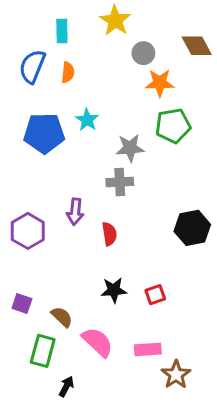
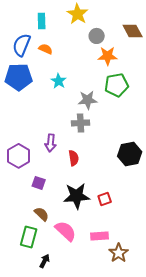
orange semicircle: (68, 72) -> (46, 49), turned -72
blue pentagon: (44, 133) -> (19, 77), moved
black star: (114, 290) -> (77, 196), size x1.5
purple square: (22, 303) -> (39, 183), moved

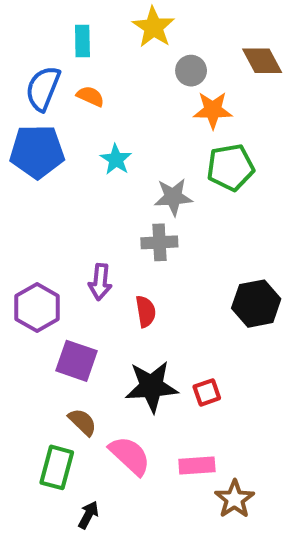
purple square: (39, 183) -> (76, 361), size x1.5

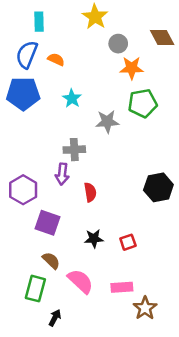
cyan rectangle: (82, 41) -> (39, 22), moved
gray cross: (159, 242) -> (74, 150), moved
black star: (152, 387) -> (94, 239), size x0.6

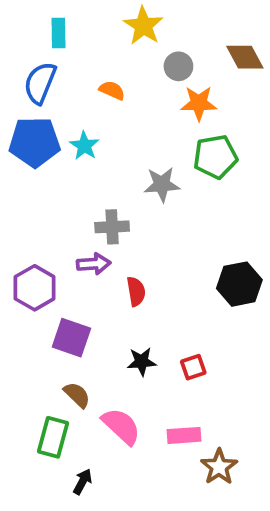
orange semicircle: (56, 59) -> (112, 90), moved
cyan star: (72, 98) -> (84, 146), moved
purple arrow: (62, 174) -> (94, 264), turned -100

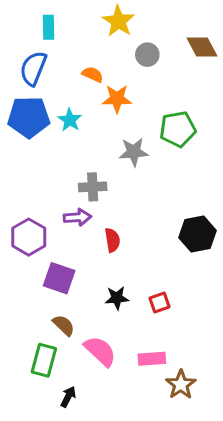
orange star: (199, 103) -> (117, 99), moved

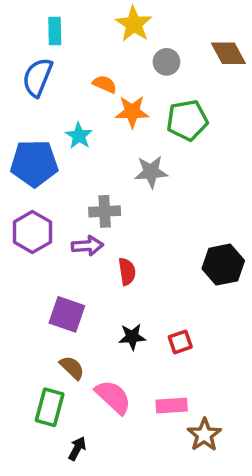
blue pentagon: (29, 117) -> (34, 163), moved
green pentagon: (178, 129) -> (187, 120), moved
purple hexagon: (29, 237) -> (32, 232), moved

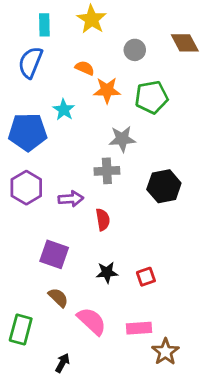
yellow star: (134, 24) -> (92, 19), moved
gray cross: (105, 211) -> (107, 171), moved
black hexagon: (223, 265) -> (164, 186), moved
green rectangle: (50, 407) -> (21, 329), moved

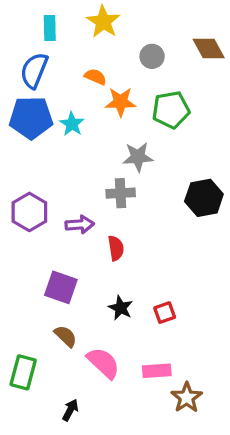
blue pentagon: (28, 132) -> (31, 118), moved
black hexagon: (164, 186) -> (204, 198), moved
black star: (107, 272) -> (121, 308), turned 30

